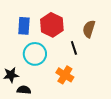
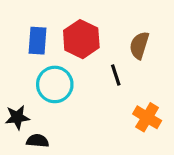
orange cross: (65, 75) -> (147, 117), moved

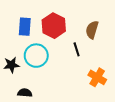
black star: (17, 117) -> (11, 65), moved

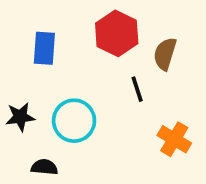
red hexagon: (54, 26) -> (117, 33), moved
cyan circle: (36, 56) -> (74, 121), moved

